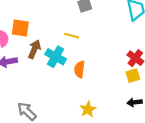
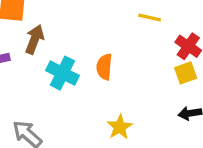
yellow line: (72, 36) -> (150, 17), moved
cyan cross: (56, 57) -> (62, 73), moved

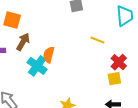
orange semicircle: (104, 67) -> (49, 55), moved

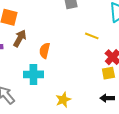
cyan cross: (37, 66) -> (33, 74), moved, turned -36

